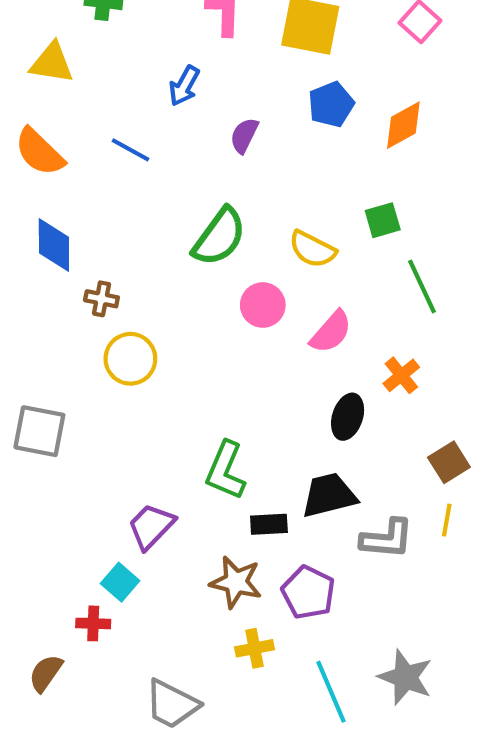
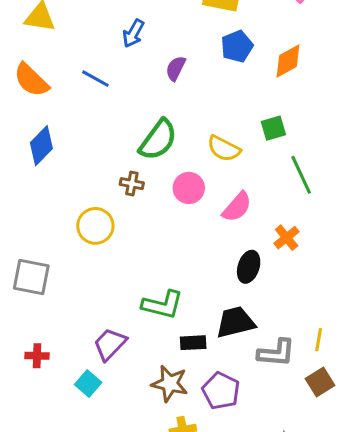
blue diamond: (54, 245) -> (41, 146), turned 45
brown cross: (101, 299) -> (132, 184), moved
brown square: (449, 462) -> (320, 382), moved
green L-shape: (226, 470) -> (163, 305), turned -99
red cross: (93, 623) -> (37, 356), moved

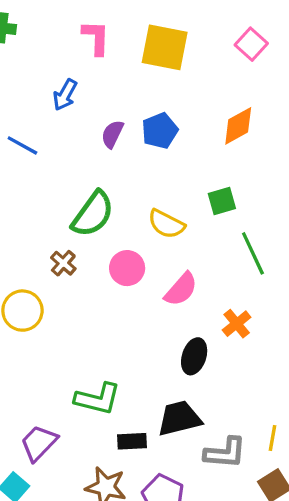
blue pentagon: (237, 46) -> (160, 131), moved
brown cross: (132, 184) -> (63, 263), turned 30

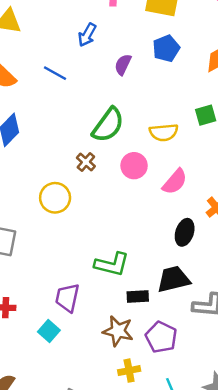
blue pentagon: (160, 131) -> (166, 48), moved
yellow semicircle: (166, 224) -> (164, 132), turned -32
purple trapezoid: (39, 443) -> (67, 298), turned -32

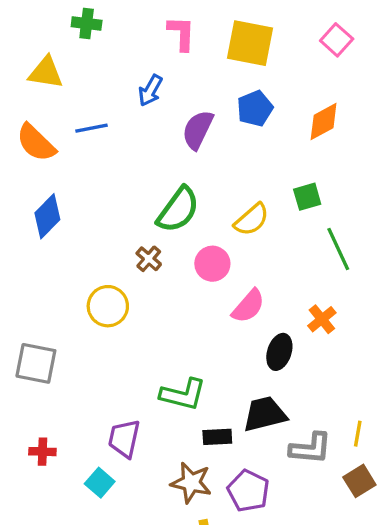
purple semicircle: (123, 64) -> (198, 130), size x1.4
blue line: (55, 73) -> (91, 128), moved, turned -40
yellow semicircle: (164, 132) -> (252, 220), turned -36
pink semicircle: (175, 182) -> (248, 306), moved

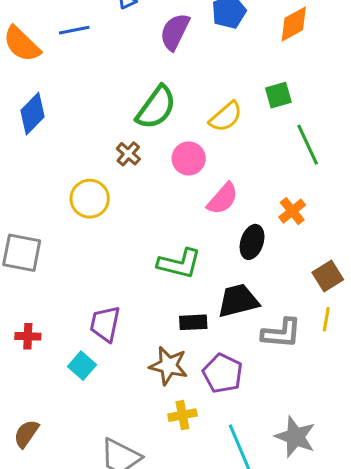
green L-shape: (183, 394) -> (179, 264), moved
brown square: (359, 481) -> (328, 276), moved

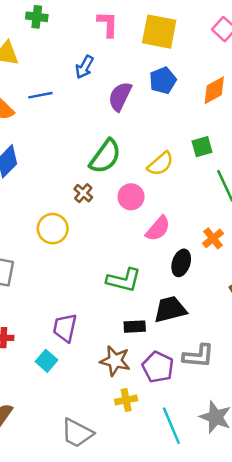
gray L-shape: (281, 333) -> (198, 356), moved

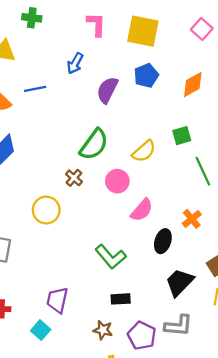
green L-shape: (124, 280) -> (111, 257), turned 36
black trapezoid: (170, 309) -> (180, 282), moved, turned -32
brown star: (115, 361) -> (103, 330), size x0.7

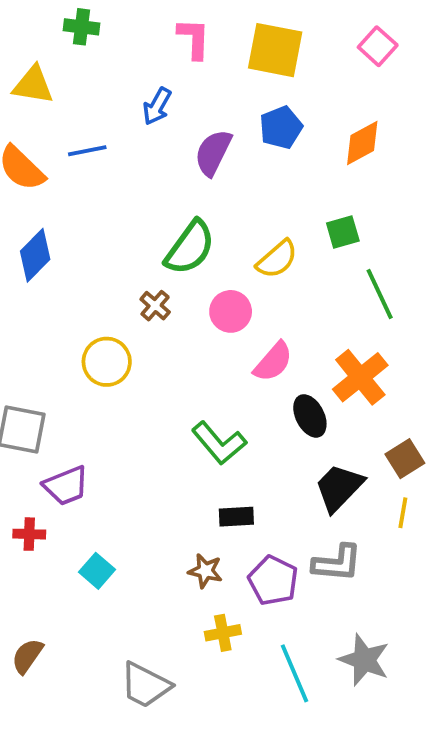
orange cross: (192, 219) -> (360, 377), size x1.6
black ellipse: (163, 241) -> (310, 416), turned -45
purple trapezoid: (57, 300) -> (66, 486), moved, turned -124

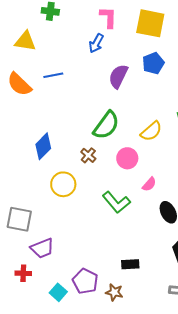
blue arrow: (157, 106) -> (96, 43), moved
blue diamond: (35, 255) -> (43, 146), moved
pink semicircle: (273, 362) -> (149, 184), size x0.7
green L-shape: (219, 443) -> (116, 202), moved
purple pentagon: (273, 581) -> (85, 281), moved

